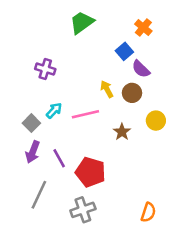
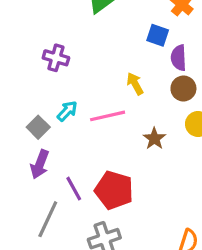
blue square: (124, 51) -> (158, 35), turned -30
purple semicircle: (141, 69) -> (179, 58), turned 42
brown circle: (132, 93) -> (183, 88), moved
purple line: (59, 158) -> (74, 189), moved

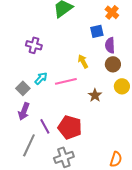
blue square: (158, 35) -> (97, 31), turned -32

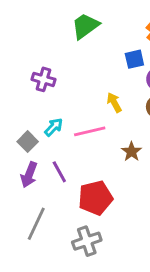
purple line: (45, 126) -> (59, 172), moved
red pentagon: (70, 127) -> (95, 198), turned -30

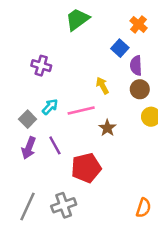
blue square: (134, 59) -> (120, 48), turned -35
brown star: (132, 152) -> (107, 128), moved
gray line: (36, 224) -> (28, 207), moved
gray cross: (87, 241) -> (64, 205), moved

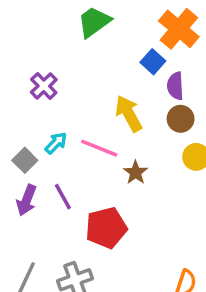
orange cross: (139, 24) -> (179, 29), size x1.6
purple cross: (41, 66) -> (44, 86), turned 30
yellow arrow: (102, 86) -> (129, 114), size x1.5
pink line: (81, 110) -> (99, 148), turned 35

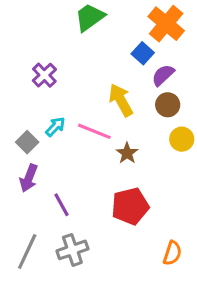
purple semicircle: (175, 86) -> (163, 75), turned 50
purple line: (63, 197) -> (62, 205), moved
red pentagon: (106, 228) -> (130, 206), moved

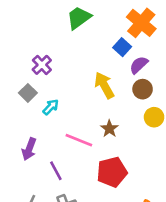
pink line: (94, 131) -> (79, 140), moved
gray square: (27, 142) -> (28, 93), moved

